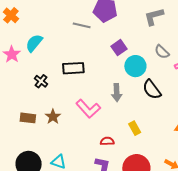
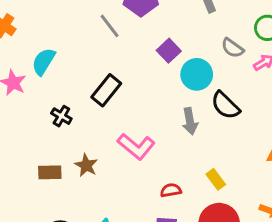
gray line: (82, 25) -> (110, 26), turned 48
black rectangle: (73, 68) -> (106, 90), turned -40
gray arrow: (117, 93) -> (190, 121), moved
yellow rectangle: (135, 128) -> (216, 179), moved

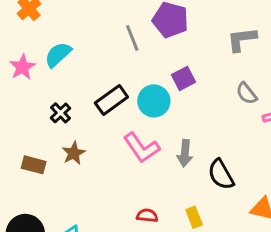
cyan circle: (197, 74) -> (154, 101), moved
black semicircle: (225, 105) -> (221, 174), moved
pink L-shape: (136, 146) -> (142, 148), moved
brown star: (86, 165) -> (74, 153), moved

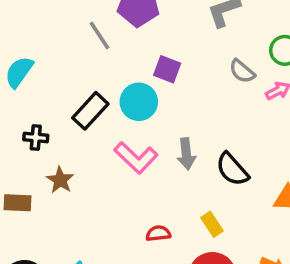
purple square: (183, 78) -> (167, 69), turned -30
black cross: (61, 113) -> (36, 138), turned -30

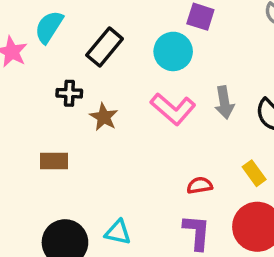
black rectangle: (90, 111) -> (105, 47), moved
brown star: (60, 180) -> (104, 117), moved

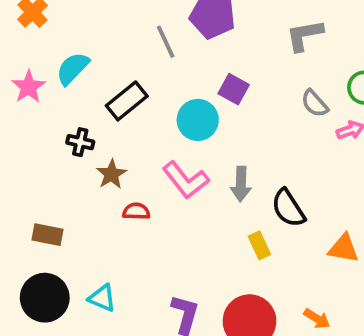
brown rectangle: (54, 161) -> (48, 235), moved
yellow rectangle: (254, 173) -> (259, 245), moved
red semicircle: (200, 185) -> (136, 211), moved

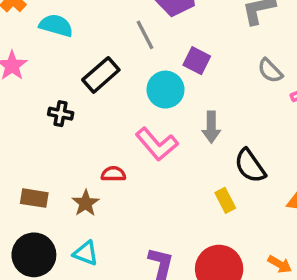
gray line: (166, 42) -> (145, 35), moved
cyan semicircle: (73, 68) -> (56, 25), moved, turned 64
brown star: (111, 174) -> (86, 203), moved
gray arrow: (241, 184) -> (211, 127), moved

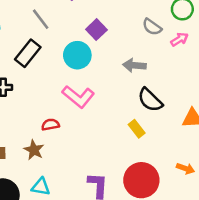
gray line: (145, 35) -> (41, 19), moved
purple square: (197, 61) -> (96, 30), turned 30
gray arrow: (211, 127) -> (134, 65), moved, turned 105

